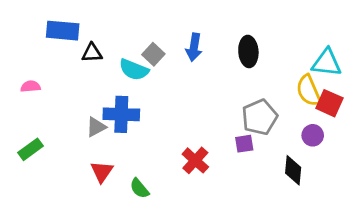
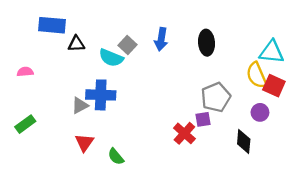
red cross: (195, 160) -> (184, 133), moved

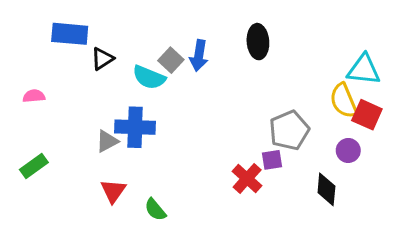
blue arrow: (161, 39) -> (199, 56), moved
black ellipse: (207, 43) -> (258, 42), moved
black triangle: (76, 44) -> (102, 59), turned -30

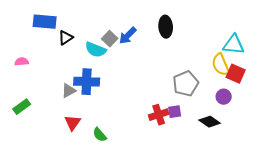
blue arrow: (199, 56) -> (128, 36), turned 36
purple square: (272, 160) -> (175, 112), moved
red cross: (247, 179) -> (159, 115), turned 30
black diamond: (326, 189) -> (210, 122), turned -60

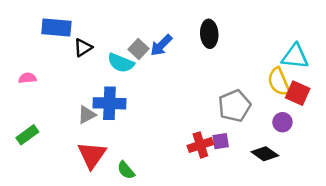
red triangle: (73, 123) -> (92, 155), size x1.4

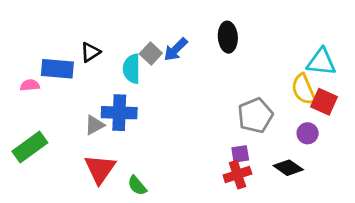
blue rectangle: (56, 28) -> (57, 69), moved
cyan semicircle: (121, 63) -> (132, 69), turned 68
green rectangle: (27, 135) -> (30, 147), size x1.4
red cross: (200, 145) -> (237, 175), moved

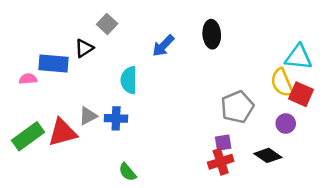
gray square: (151, 54) -> (107, 24), moved
cyan semicircle: (132, 69) -> (129, 80), moved
blue cross: (119, 113) -> (116, 118), moved, size x0.7
red triangle: (100, 169) -> (62, 132), moved, turned 40

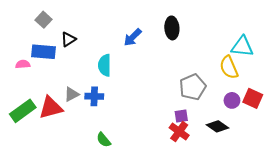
gray square: (107, 24) -> (43, 20), moved
red square: (301, 94) -> (253, 98), moved
red cross: (221, 162) -> (179, 132), turned -36

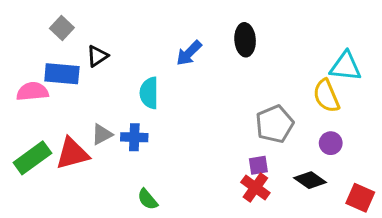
pink semicircle: (23, 64) -> (32, 91), size x1.5
red square: (253, 98) -> (360, 198), moved

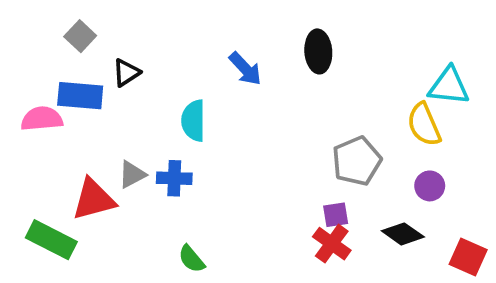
blue arrow: (189, 53) -> (245, 69), turned -88
green rectangle: (32, 158) -> (51, 240), moved, turned 63

